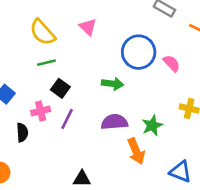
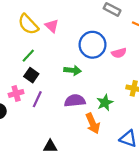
yellow semicircle: (42, 32) -> (28, 24), moved
green line: (46, 63) -> (28, 56), moved, turned -32
pink semicircle: (172, 63) -> (119, 53), turned 120

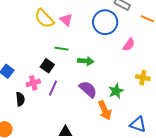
blue circle: (93, 45) -> (105, 22), moved
pink semicircle: (119, 53) -> (129, 45), turned -40
green line: (28, 56) -> (61, 49), moved, turned 56
purple semicircle: (75, 101) -> (88, 89), turned 48

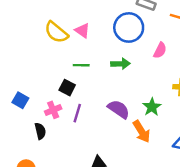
green arrow: (86, 61) -> (120, 64), moved

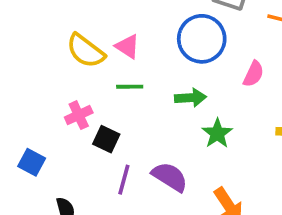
green line: (81, 65) -> (130, 87), moved
green star: (152, 107) -> (217, 133), moved
purple semicircle: (119, 109) -> (170, 177), moved
pink cross: (53, 110) -> (79, 115), moved

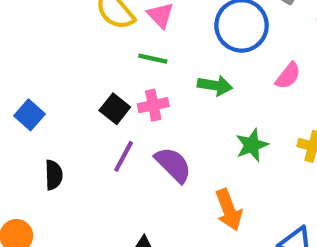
pink cross: (79, 115) -> (153, 105), moved
green star: (217, 133) -> (252, 145), moved

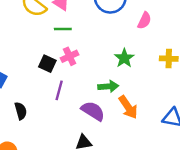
green arrow: (215, 85) -> (108, 86), moved
green star: (252, 145) -> (124, 58), moved
purple semicircle: (173, 165) -> (93, 111), moved

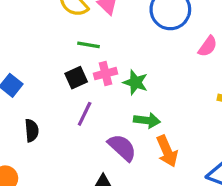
green line: (63, 29) -> (88, 45), moved
green star: (124, 58) -> (135, 82), moved, turned -30
black square: (47, 64) -> (76, 78), turned 30

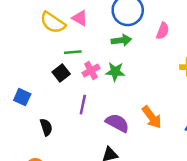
black square: (76, 78) -> (61, 73), moved
green arrow: (147, 120) -> (121, 40), moved

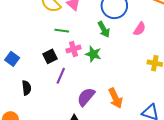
green arrow: (121, 40) -> (104, 29), turned 56
black square: (61, 73) -> (50, 56), moved
purple semicircle: (117, 123) -> (86, 97), turned -90

